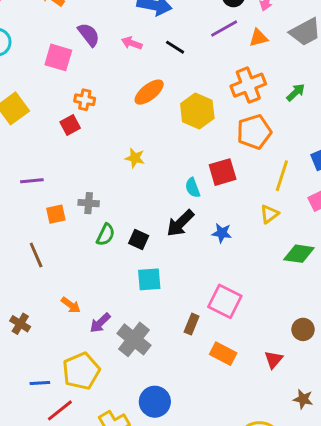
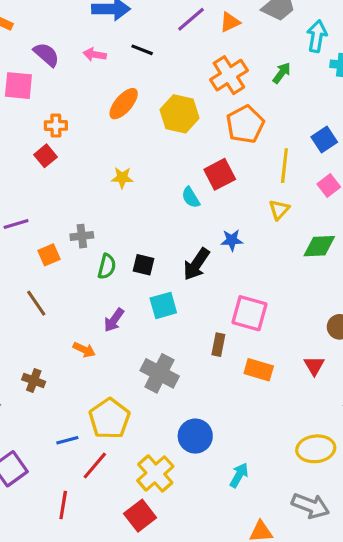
black arrow: (180, 223) -> (196, 264), moved
purple arrow: (100, 323) -> (114, 320), moved

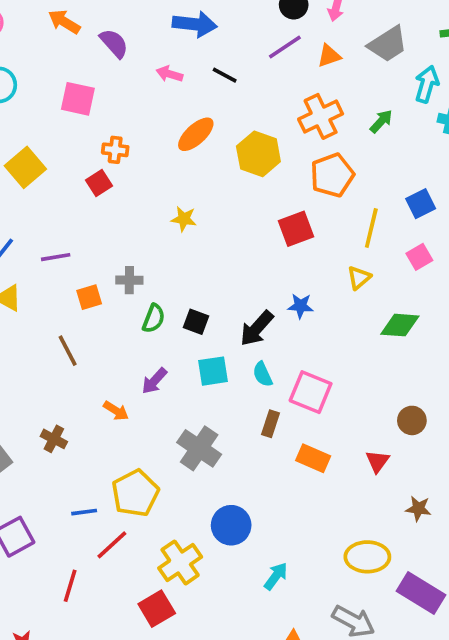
purple semicircle: (46, 55) -> (114, 43), moved
cyan semicircle: (191, 197) -> (263, 374), moved

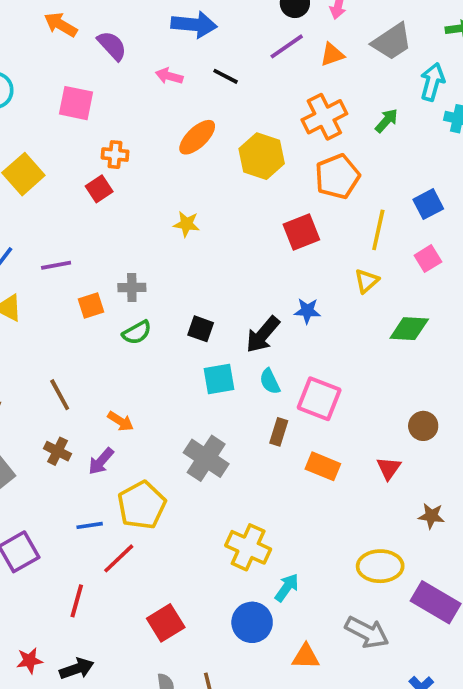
green semicircle: (154, 318) -> (137, 332), moved, turned 40
brown line: (68, 351) -> (60, 395), moved
purple arrow: (154, 381) -> (101, 461), moved
blue circle: (231, 525) -> (252, 622), moved
yellow cross: (180, 562) -> (248, 547), moved, turned -30

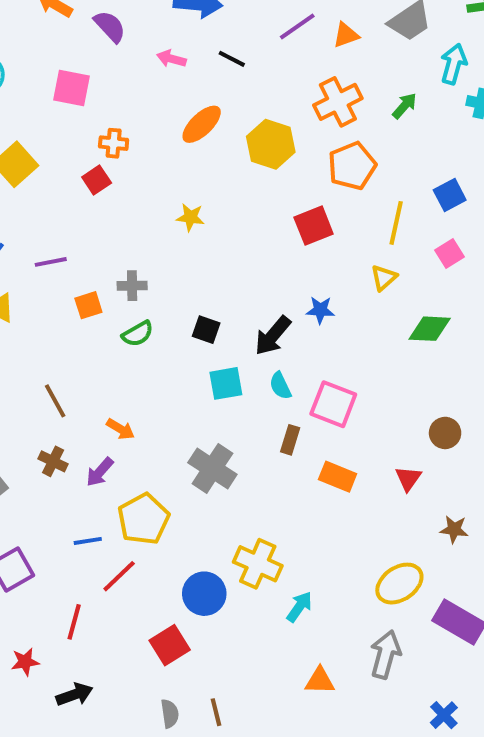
yellow ellipse: (380, 566) -> (399, 584), turned -33
blue circle: (252, 622) -> (204, 594), moved
gray arrow: (367, 632) -> (386, 654), turned -102
red star: (30, 661) -> (25, 662), moved

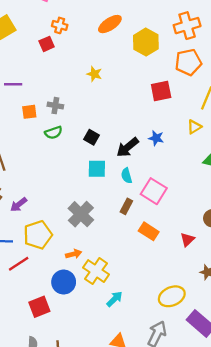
orange arrow: (121, 429) -> (74, 254), moved, turned -56

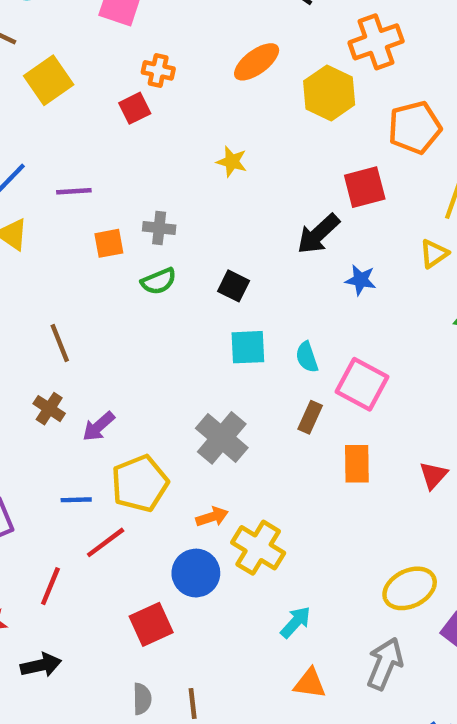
orange cross: (187, 26) -> (376, 42), moved
black arrow: (127, 147) -> (318, 234), moved
orange rectangle: (149, 231) -> (357, 464), turned 60
cyan arrow: (115, 299) -> (296, 622), moved

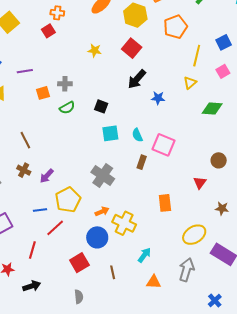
red square: (365, 187) -> (132, 48), moved, turned -30
orange rectangle: (357, 464) -> (165, 203), moved
brown line: (193, 704) -> (113, 272), moved

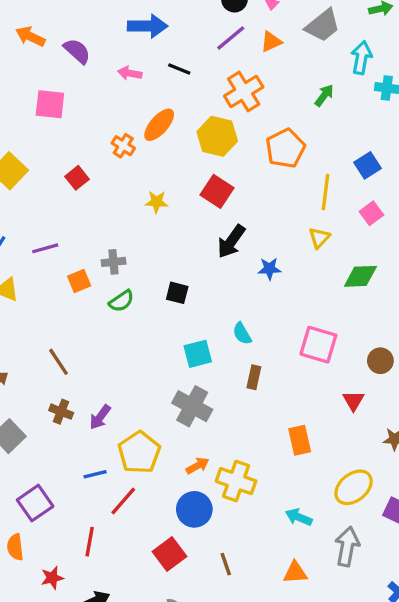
orange cross: (57, 13) -> (123, 146), moved, turned 32
cyan square: (110, 133) -> (198, 354), moved
pink square: (163, 145) -> (318, 345), moved
cyan arrow: (144, 255) -> (299, 517), moved, turned -98

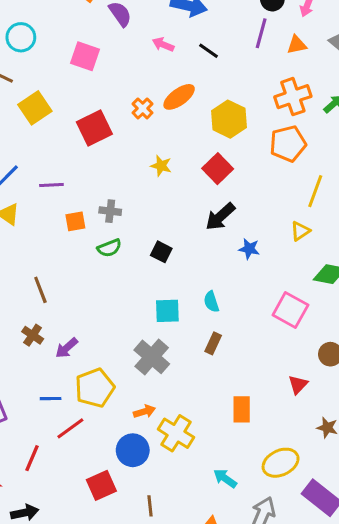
purple line: (231, 38) -> (261, 33), turned -48
orange cross: (244, 91) -> (293, 97), moved
red square: (77, 178) -> (94, 128), size x1.6
pink square: (318, 345) -> (290, 310), moved

